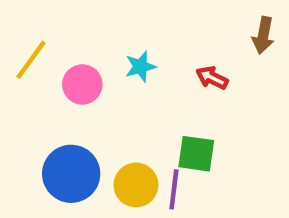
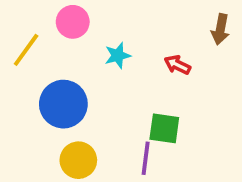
pink circle: (82, 84) -> (73, 22), moved
blue circle: (71, 174) -> (63, 104), moved
yellow circle: (136, 185) -> (78, 160), moved

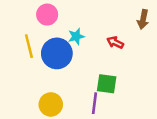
yellow line: (26, 50) -> (29, 46), moved, turned -50
blue circle: (63, 104) -> (57, 53), moved

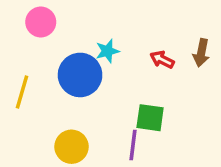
pink circle: (47, 15) -> (41, 22), moved
brown arrow: (143, 19) -> (201, 53), moved
yellow line: (29, 46) -> (22, 92), moved, turned 30

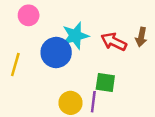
cyan star: (107, 51) -> (75, 36), size x1.6
red arrow: (162, 60) -> (114, 42), size x1.5
yellow circle: (71, 147) -> (71, 103), moved

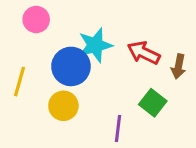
brown arrow: (141, 37) -> (179, 66), moved
green square: (105, 82) -> (153, 103), moved, turned 30
yellow circle: (71, 103) -> (63, 106), moved

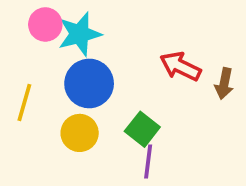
cyan star: (95, 45) -> (80, 34), moved
green square: (153, 103) -> (142, 129), moved

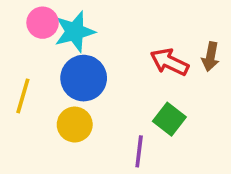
brown arrow: (224, 83) -> (211, 57), moved
green square: (142, 129) -> (169, 119), moved

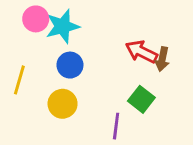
brown arrow: (211, 57) -> (162, 59), moved
blue circle: (84, 78) -> (70, 65), size x0.7

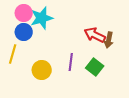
blue circle: (70, 65) -> (24, 32), moved
purple line: (116, 126) -> (71, 62), moved

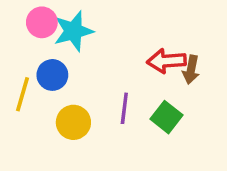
blue circle: (24, 32) -> (52, 75), moved
red arrow: (95, 35) -> (166, 61), turned -30

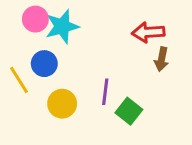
red arrow: (166, 61) -> (148, 32), moved
yellow line: (23, 94) -> (19, 80), turned -48
green square: (166, 117) -> (129, 111), moved

